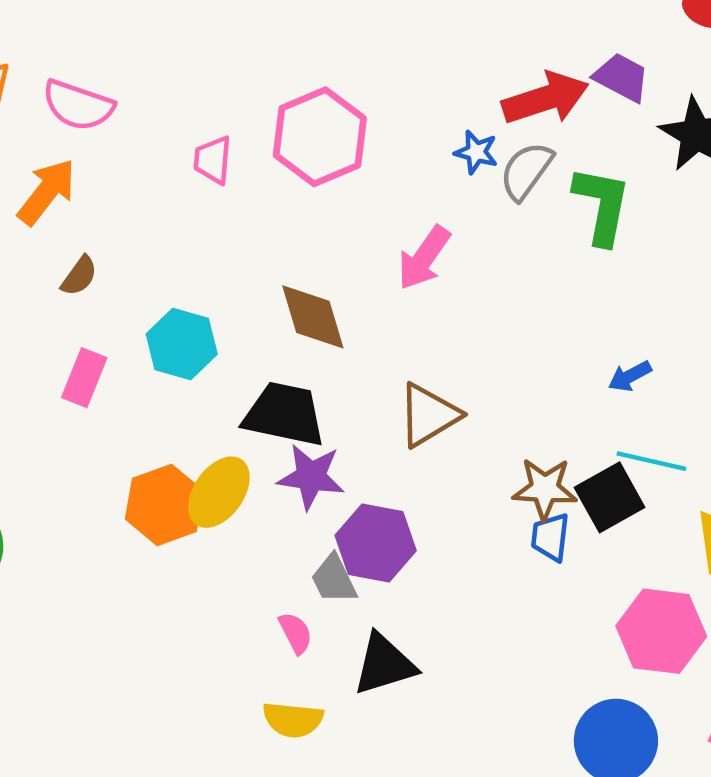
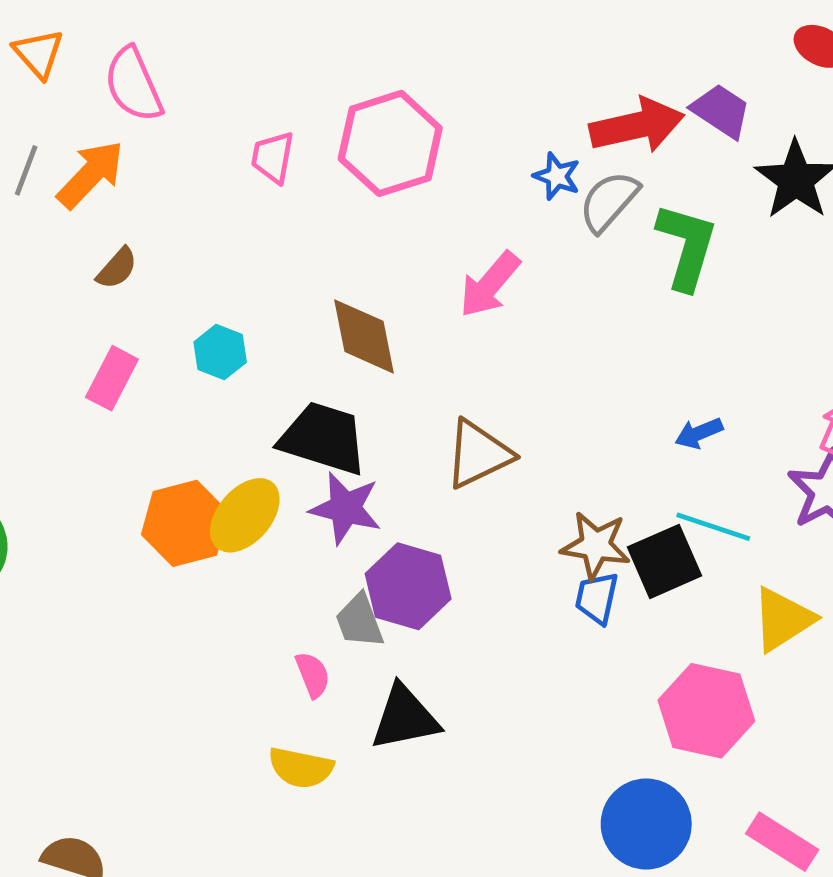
pink semicircle: (78, 105) -> (133, 85), turned 42
cyan hexagon: (182, 344) -> (220, 352), size x0.7

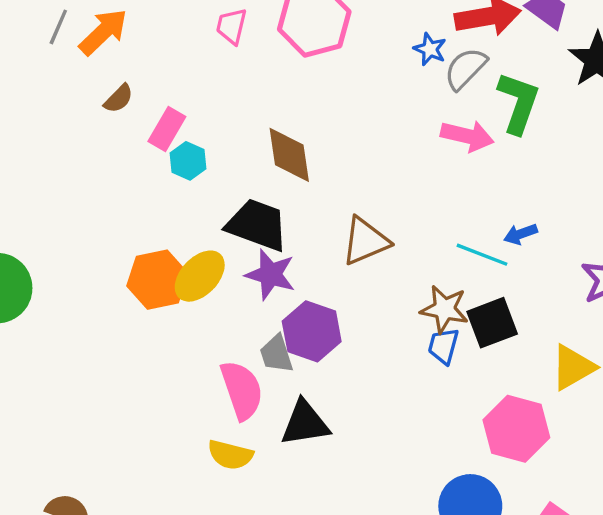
pink arrow: (490, 285) -> (467, 136), moved, turned -120
pink rectangle: (112, 378) -> (167, 129), moved
cyan line: (713, 527) -> (482, 255), moved
pink semicircle: (313, 675) -> (242, 390), size x1.8

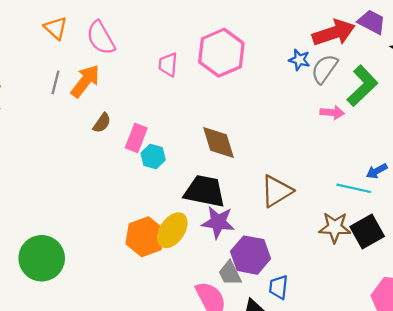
green L-shape: (518, 103) -> (362, 86), turned 36
pink arrow: (467, 136) -> (332, 113), size x0.7
blue trapezoid: (443, 346) -> (279, 287), moved

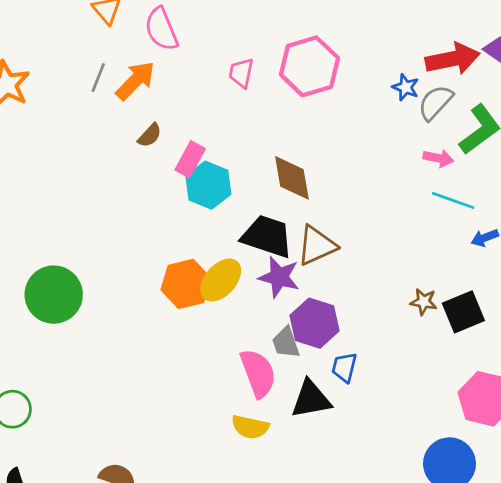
cyan hexagon: (153, 156) -> (208, 185), size x1.5
cyan line: (354, 188) -> (453, 200), moved
brown triangle: (277, 191) -> (317, 246), moved
brown star: (335, 227) -> (424, 302), size x0.7

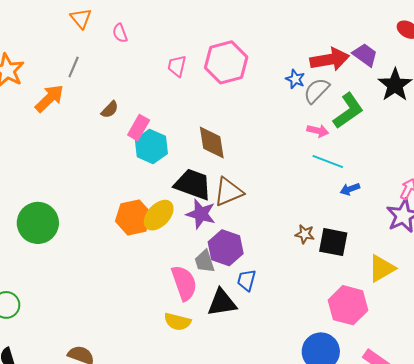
pink semicircle: (161, 29) -> (120, 33), size x0.6
orange arrow: (135, 81) -> (49, 98), moved
black square: (463, 312) -> (333, 242), turned 32

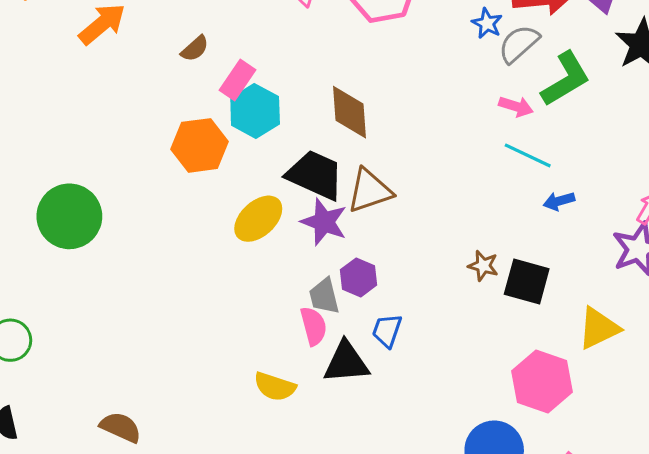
orange hexagon: (133, 217) -> (200, 145), moved
purple hexagon: (226, 248) -> (359, 277), size x0.7
pink semicircle: (184, 283) -> (314, 326), moved, size x0.7

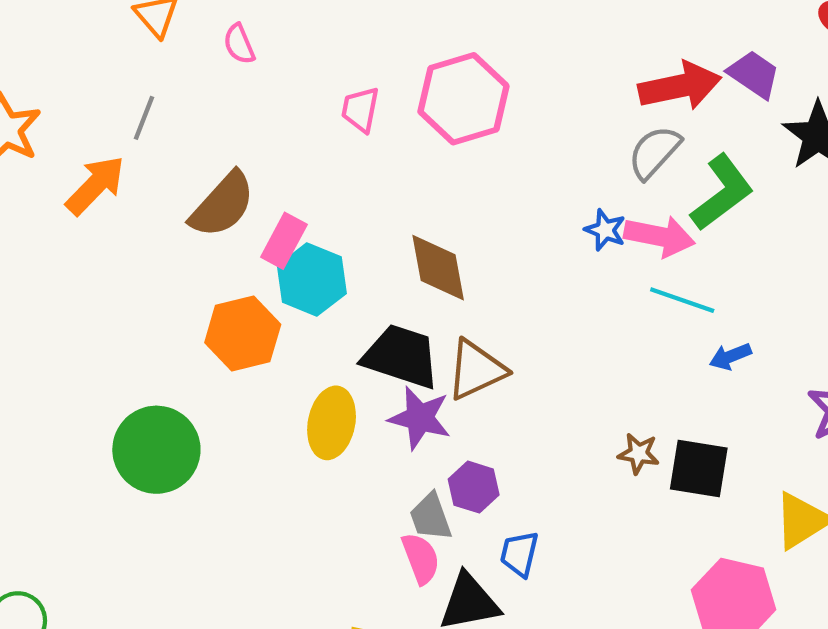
blue star: (487, 23) -> (605, 230), moved
brown semicircle: (195, 49) -> (222, 205), size x1.8
pink arrow: (516, 106) -> (659, 236), size x1.5
green circle: (69, 216) -> (156, 450), moved
yellow ellipse: (258, 219) -> (332, 423), turned -30

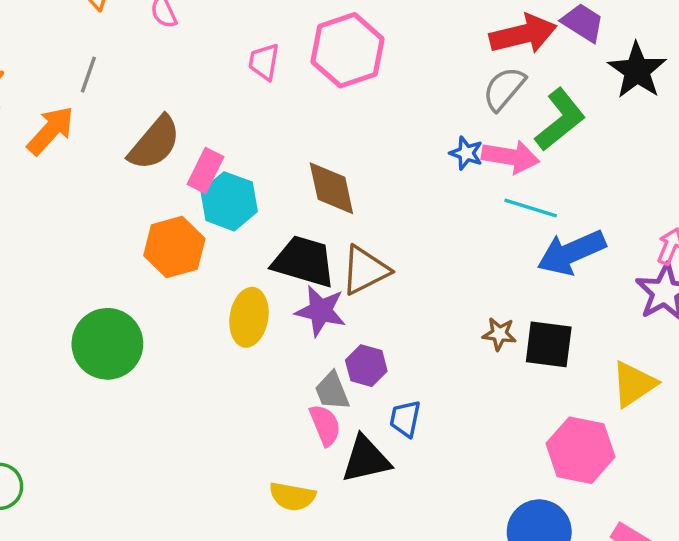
blue arrow: (730, 356) -> (571, 253), size x2.0

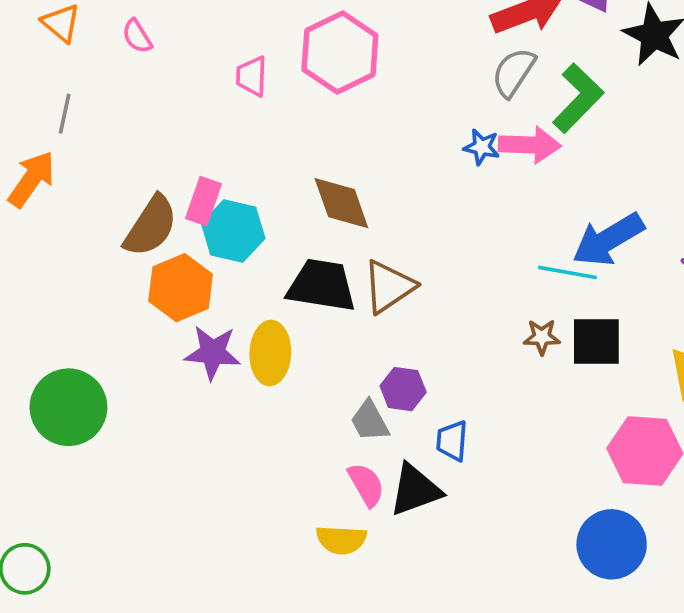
brown semicircle: (154, 143) -> (151, 226), moved
cyan line: (531, 208) -> (568, 272), moved
purple star: (321, 311) -> (213, 353), moved
green circle: (107, 344) -> (68, 407), moved
pink semicircle: (325, 425) -> (366, 485), moved

